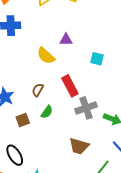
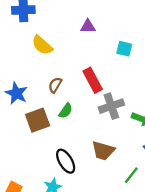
yellow semicircle: (46, 56) -> (42, 45), moved
brown square: (23, 120) -> (38, 120), size x1.5
black ellipse: (15, 155) -> (66, 161), moved

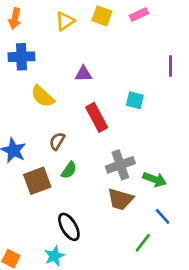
purple triangle: (88, 26) -> (83, 74), moved
red rectangle: (93, 80) -> (97, 117), moved
brown trapezoid: (103, 151) -> (120, 199), moved

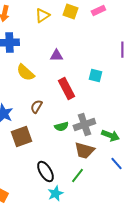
green semicircle: (69, 170) -> (61, 127), moved, turned 40
green line: (143, 243) -> (77, 176), moved
cyan star: (54, 256) -> (55, 194), moved

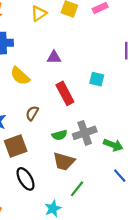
brown trapezoid: (84, 151) -> (64, 161), moved
black ellipse: (45, 172) -> (26, 179), moved

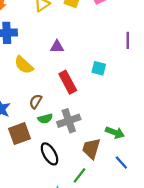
gray cross: (85, 133) -> (69, 121), moved
green semicircle: (59, 135) -> (45, 119), moved
brown trapezoid: (64, 161) -> (91, 149), moved, turned 90
black ellipse: (26, 179) -> (50, 154), moved

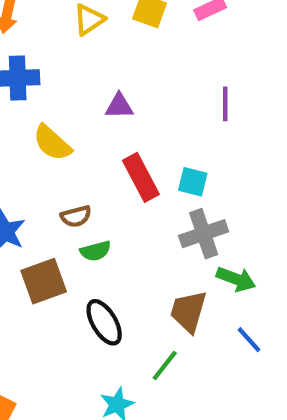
purple line: (128, 40) -> (225, 104), moved
cyan square: (99, 68) -> (193, 182), moved
brown semicircle: (36, 101) -> (76, 216), turned -136
gray cross: (69, 121) -> (204, 234), moved

